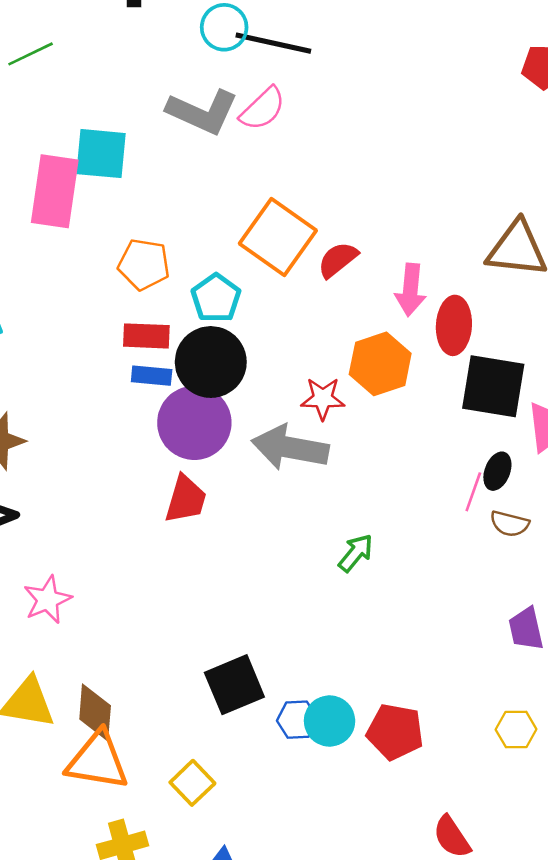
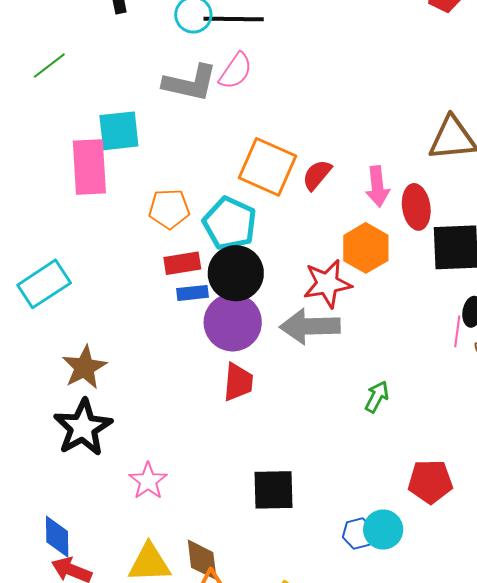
cyan pentagon: (216, 298) -> (230, 223), size x1.4
red star: (323, 399) -> (327, 284), size x1.4
black square: (234, 685) -> (273, 490), moved, turned 33
red pentagon: (395, 732) -> (430, 482), moved

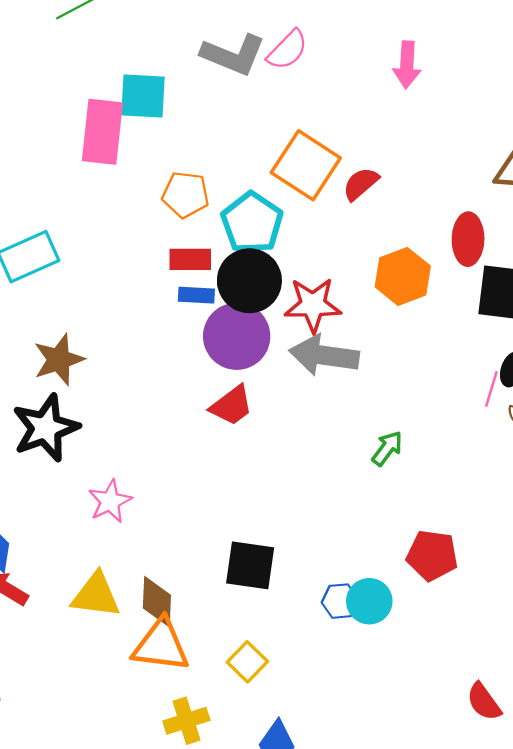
pink arrow: (377, 186) -> (407, 65), moved
red star: (327, 284) -> (313, 305), moved
red trapezoid: (238, 382) -> (232, 406), turned 39
black square: (273, 490) -> (250, 565), moved

